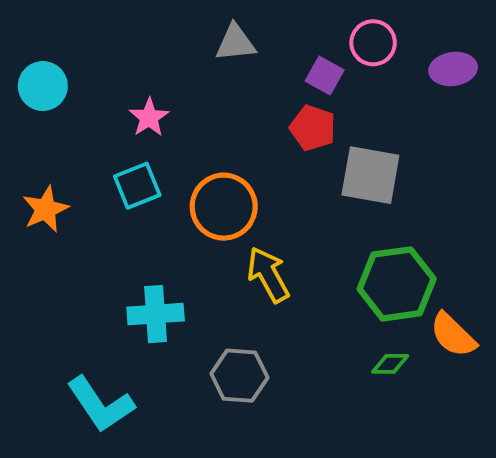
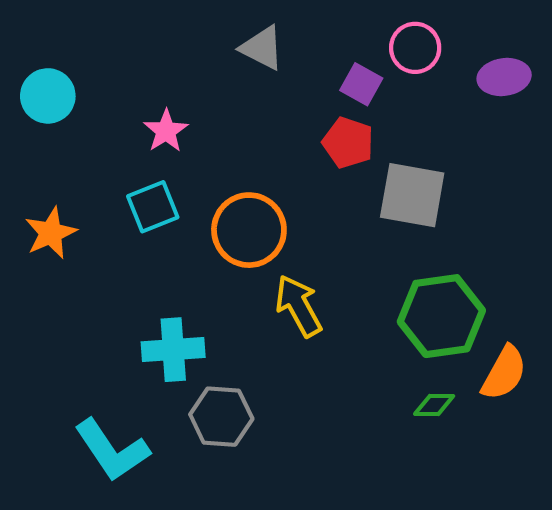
gray triangle: (235, 43) -> (262, 48), turned 33
orange semicircle: (453, 335) -> (504, 373), turned -105
gray hexagon: (239, 376) -> (221, 417), moved

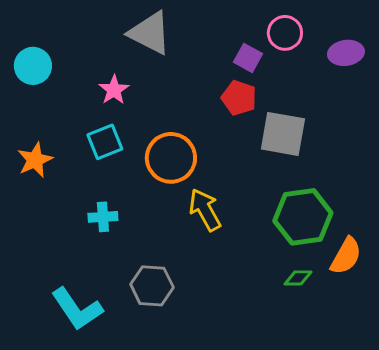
gray triangle: (262, 48) -> (150, 33), moved, size x1.4
cyan cross: (173, 350) -> (103, 217), moved, size x0.7

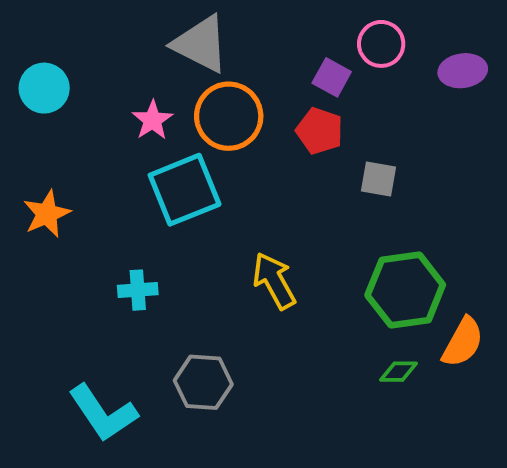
gray square: (283, 134) -> (378, 179), size x0.6
cyan square: (105, 142) -> (185, 190), moved, size x1.5
orange circle: (171, 158) -> (229, 116), moved

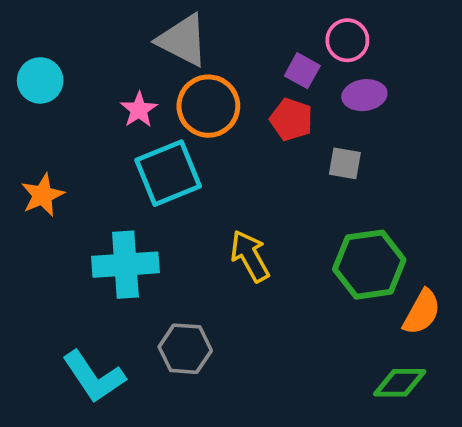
purple ellipse: (463, 71) -> (364, 95), moved
cyan cross: (138, 290) -> (125, 265), size x1.8
green diamond: (399, 372) -> (400, 383), moved, size x1.5

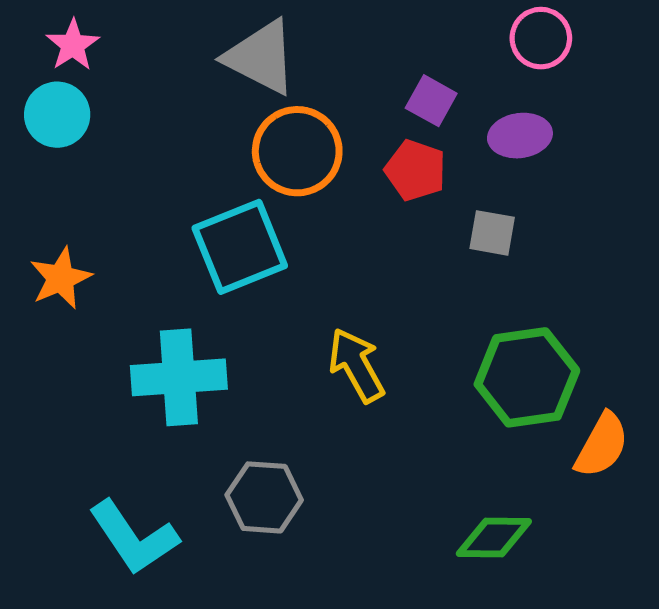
pink circle: (347, 40) -> (541, 38), moved
pink star: (139, 110) -> (73, 45), moved
green diamond: (400, 383) -> (494, 537), moved

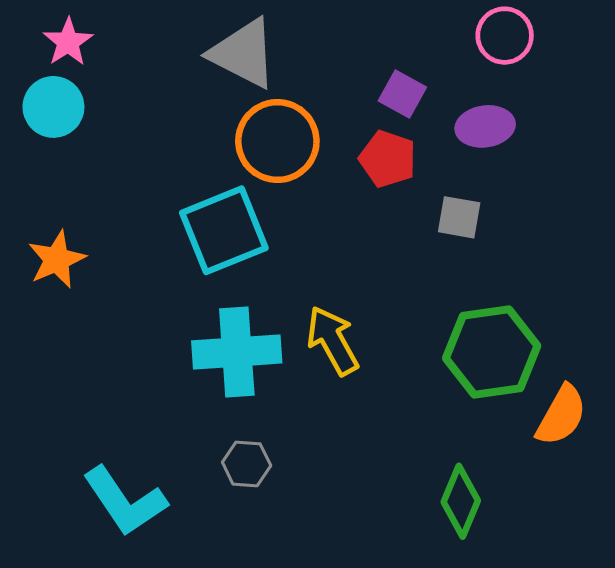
cyan cross: (179, 377) -> (237, 352), moved
gray hexagon: (264, 497) -> (247, 464), size x0.7
green diamond: (494, 537) -> (461, 501), turned -68

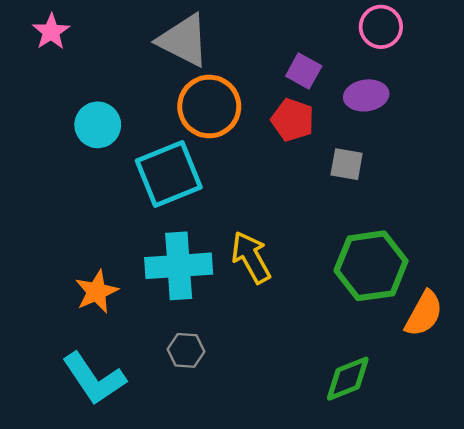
cyan circle: (53, 107) -> (98, 125), moved
orange star: (57, 259) -> (96, 292), moved
green diamond: (461, 501) -> (348, 379), turned 46

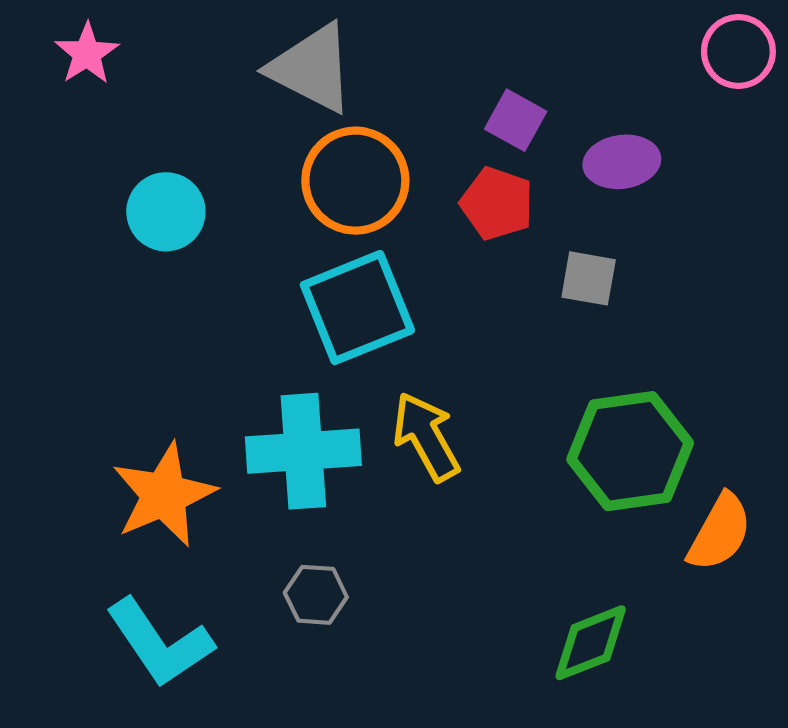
pink circle: (381, 27) -> (738, 52), moved
cyan square: (169, 174) -> (357, 308), moved
orange star: (96, 292) -> (164, 495), size x1.4

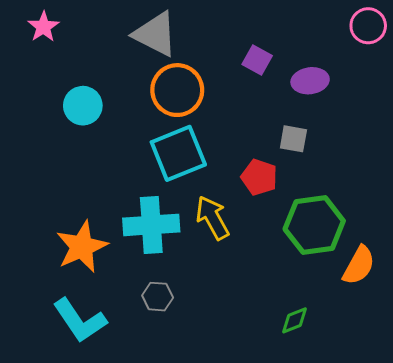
red pentagon: (497, 203) -> (259, 177), moved
green diamond: (591, 643) -> (295, 320), size x0.7

